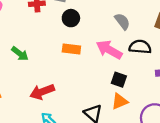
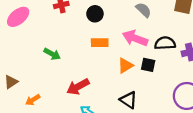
black semicircle: (140, 47) -> (165, 43), moved
orange triangle: (120, 101) -> (125, 66), moved

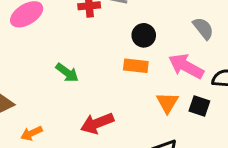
black circle: (95, 14) -> (144, 35), moved
orange triangle: (125, 66) -> (167, 103), turned -35

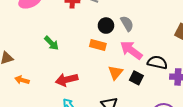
gray semicircle: (203, 28) -> (127, 24), moved
orange arrow: (31, 133) -> (22, 80), turned 32

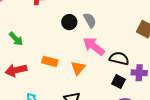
orange rectangle: (98, 45) -> (50, 61), moved
black square: (136, 78) -> (118, 82), moved
red arrow: (67, 80) -> (16, 70), moved

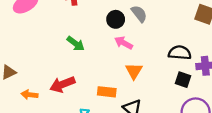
green arrow: (16, 39) -> (76, 44), moved
pink arrow: (94, 46) -> (124, 43), moved, size x0.7
orange rectangle: (50, 61) -> (107, 92), moved

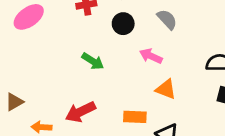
black circle: (116, 19) -> (123, 24), moved
orange triangle: (134, 71) -> (166, 89), turned -36

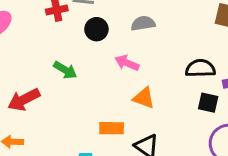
gray semicircle: (167, 19) -> (143, 23), turned -55
red arrow: (80, 112) -> (24, 100), moved

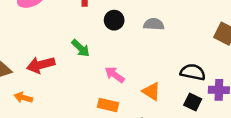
pink arrow: (127, 63) -> (115, 75), moved
orange triangle: (144, 98) -> (151, 91), moved

